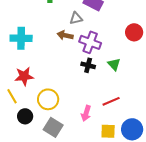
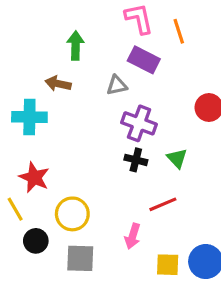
brown arrow: (65, 35) -> (58, 84), moved
red star: (24, 76) -> (34, 177), turned 30
red line: (111, 101) -> (163, 204), moved
gray square: (53, 127) -> (80, 258), turned -30

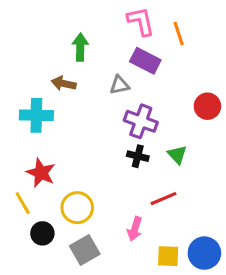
gray square: (80, 258) -> (85, 250), turned -32

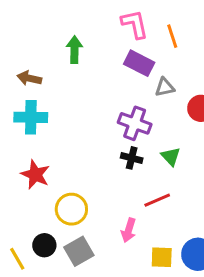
brown arrow: (64, 83) -> (29, 78), moved
gray triangle: (120, 85) -> (165, 87), moved
yellow line: (23, 203) -> (17, 259), moved
black circle: (42, 233) -> (44, 245), moved

